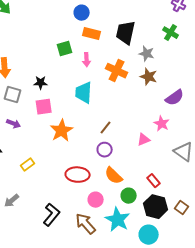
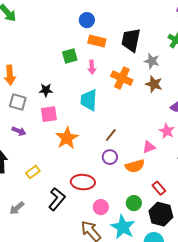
orange semicircle: (114, 176) -> (135, 166), moved, turned -60
black L-shape: (52, 215) -> (57, 199), moved

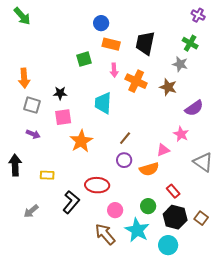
gray star: (152, 61) -> (180, 64), moved
pink arrow: (92, 67) -> (114, 70), moved
yellow rectangle: (33, 172) -> (47, 175), turned 40

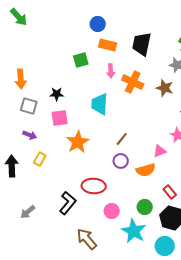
yellow rectangle: (47, 175) -> (40, 159), moved, turned -64
brown arrow: (105, 234) -> (87, 239), moved

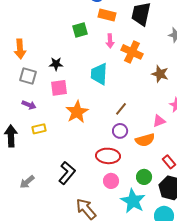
brown star: (165, 88) -> (160, 74), moved
yellow rectangle: (40, 159) -> (39, 129), turned 48
red ellipse: (94, 186) -> (108, 156), moved

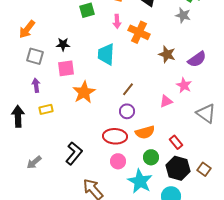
orange arrow: (20, 49) -> (27, 29), turned 42
purple arrow: (29, 105) -> (36, 85), turned -120
orange semicircle: (145, 140) -> (145, 132), moved

